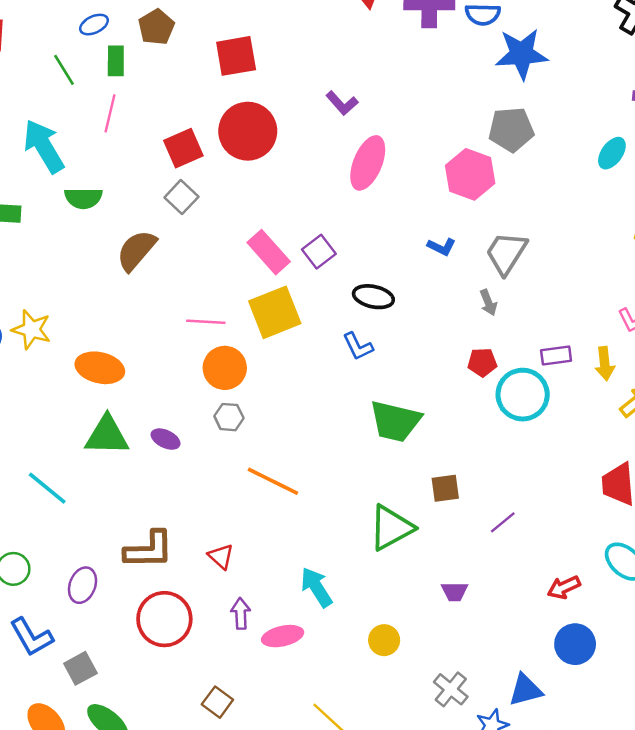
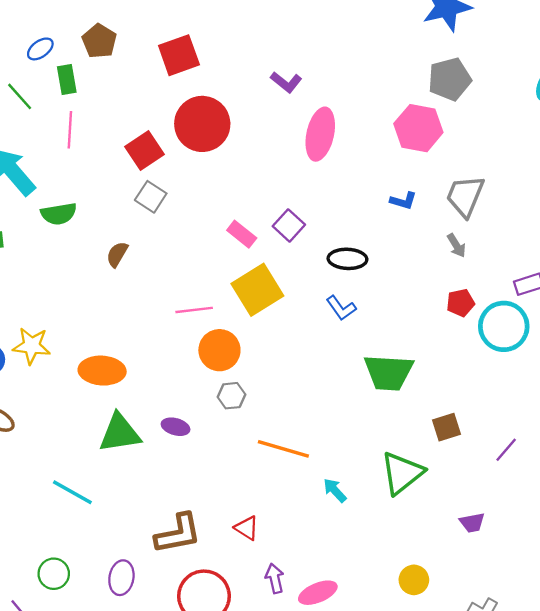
brown semicircle: (136, 250) -> (117, 254), size x0.6
pink rectangle: (269, 252) -> (242, 234), size x0.7
cyan arrow: (316, 587) -> (335, 490), moved, size x0.7

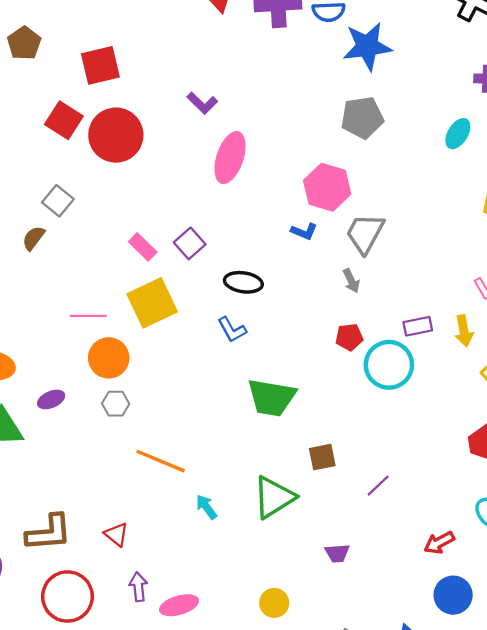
pink hexagon: (418, 128) -> (327, 187), moved
red square: (145, 150) -> (64, 120), moved, turned -30
brown semicircle: (117, 254) -> (33, 238), moved
purple ellipse: (176, 427) -> (51, 399), moved, turned -45

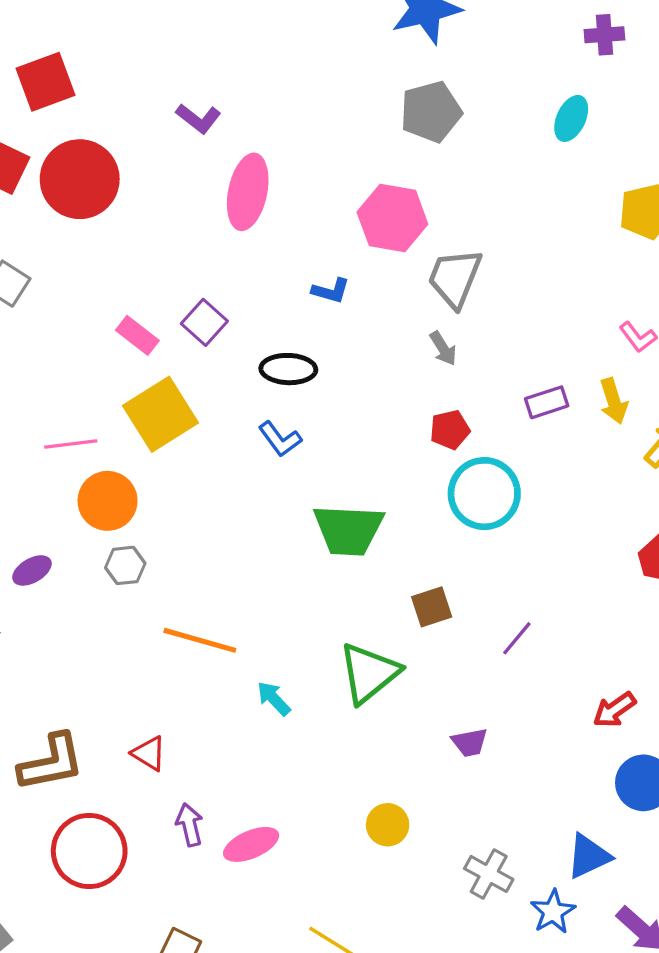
blue L-shape: (304, 231) -> (331, 291), moved
cyan circle: (389, 365) -> (484, 494), moved

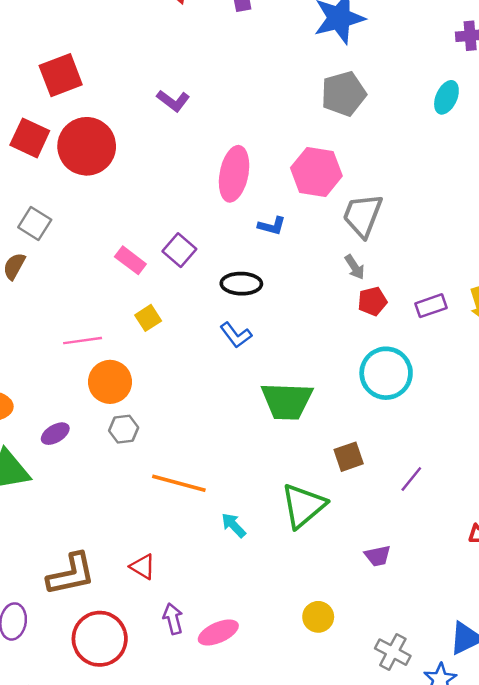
pink ellipse: (248, 192) -> (234, 174), moved
yellow square: (161, 414) -> (148, 318), size x0.5
red pentagon: (450, 430) -> (372, 301), moved

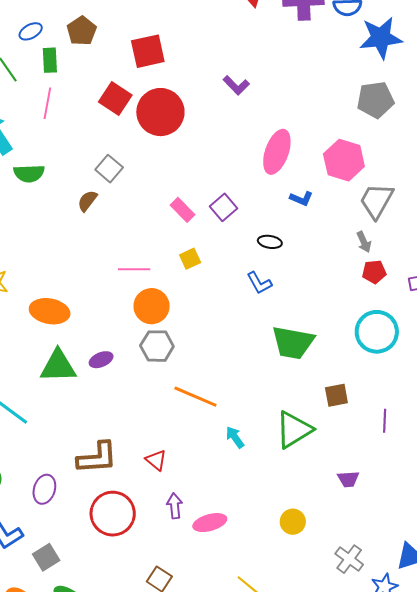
black ellipse: (241, 284) -> (270, 242), size x0.7
gray hexagon: (124, 429) -> (157, 346), size x1.4
purple ellipse: (55, 434) -> (101, 360), moved
purple line: (411, 479) -> (385, 421), turned -45

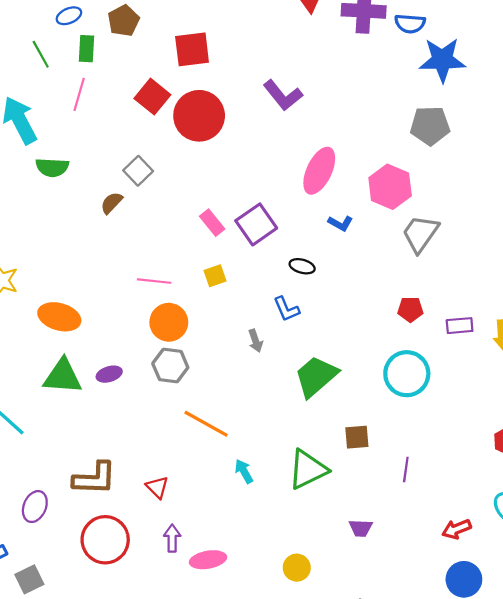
purple L-shape: (236, 85) -> (283, 95), size x1.4
purple square: (223, 207) -> (256, 224), size x1.4
gray arrow: (364, 242) -> (256, 341), moved
green trapezoid: (293, 343) -> (316, 376), turned 123

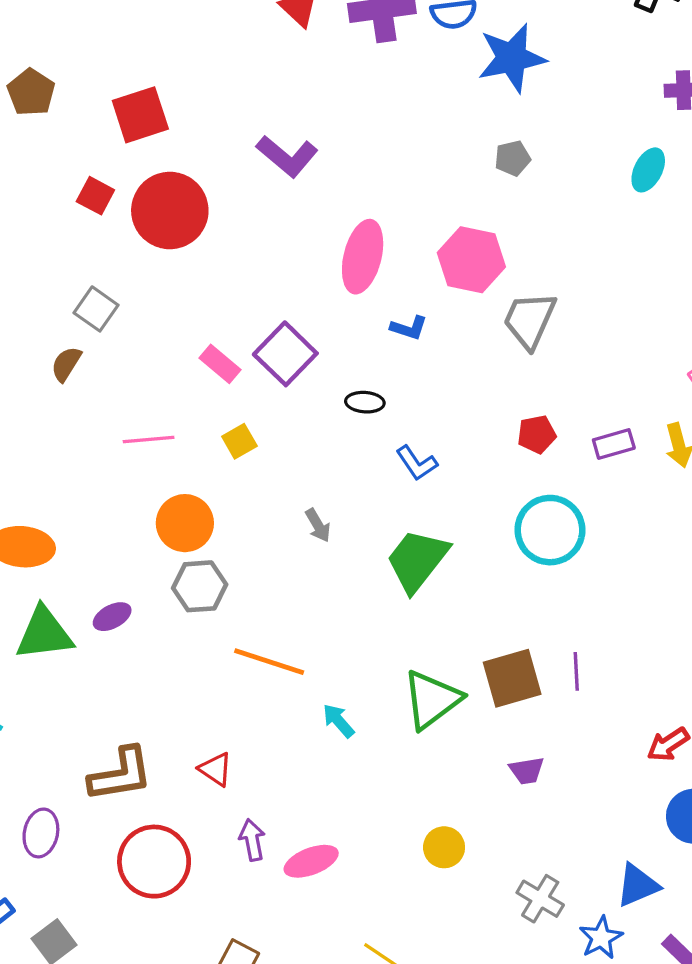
red square: (152, 97) -> (95, 196), size x0.7
gray pentagon: (430, 126) -> (513, 158), size x0.6
pink line: (154, 281) -> (149, 439), moved
blue L-shape: (286, 309) -> (417, 463), moved
brown square: (357, 437) -> (512, 678), moved, size x1.5

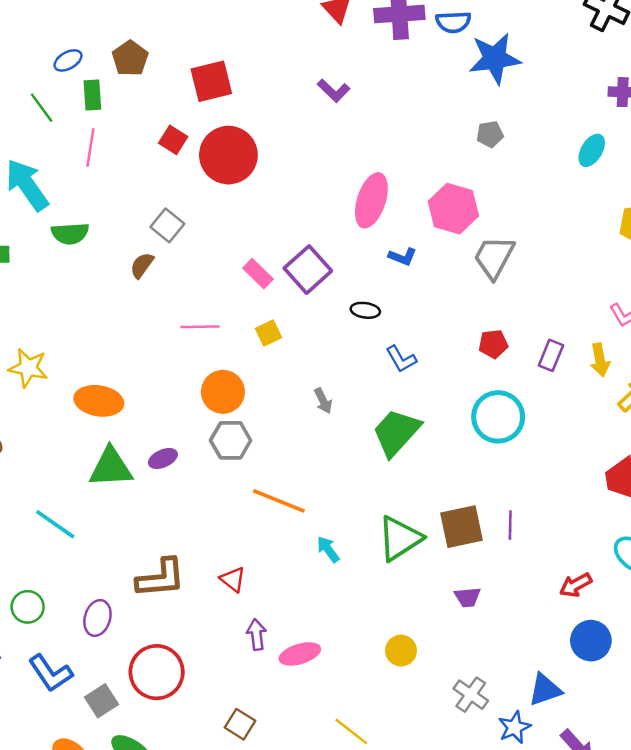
purple L-shape: (287, 156) -> (334, 91), moved, size x0.7
purple rectangle: (614, 444) -> (551, 355), turned -56
red circle: (154, 862) -> (157, 672), moved

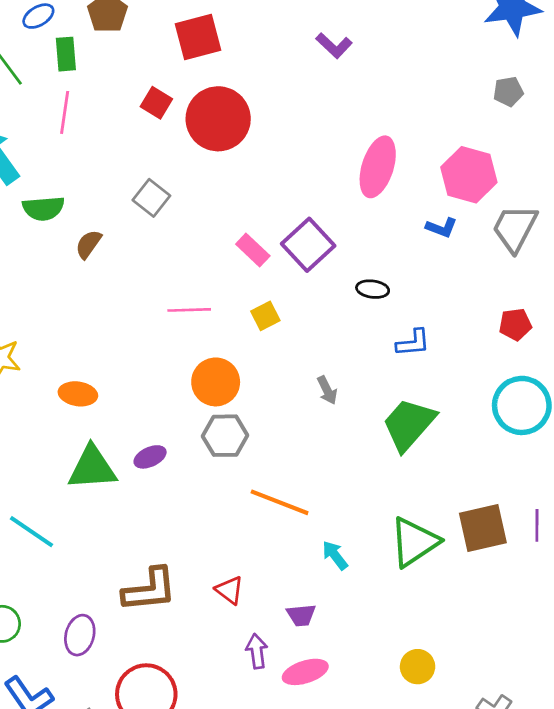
blue L-shape: (403, 257) -> (442, 228), moved
brown semicircle: (142, 265) -> (88, 244), moved
blue L-shape: (401, 359) -> (413, 343), turned -64
orange ellipse: (99, 401) -> (78, 394), size x0.7
purple trapezoid: (467, 597) -> (301, 615), moved

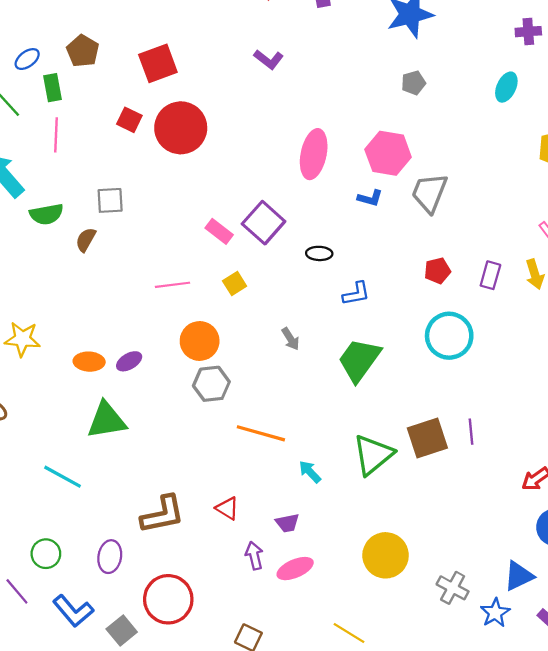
gray square: (151, 198) -> (110, 200), moved, turned -36
purple ellipse: (150, 457) -> (129, 361), moved
yellow circle: (418, 667) -> (386, 555), size x1.6

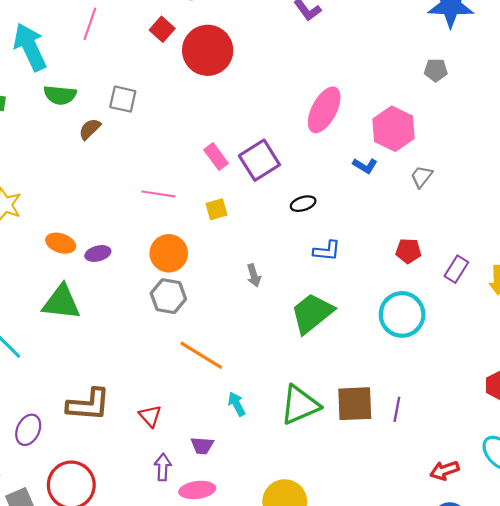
gray trapezoid: (429, 193) -> (422, 176), size x0.6
black ellipse: (319, 253) -> (303, 204), turned -35

